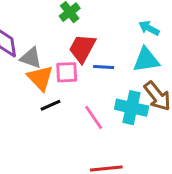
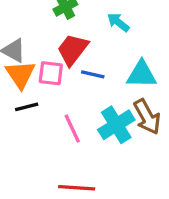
cyan arrow: (149, 28) -> (118, 22), moved
cyan cross: (132, 108) -> (116, 125), turned 36

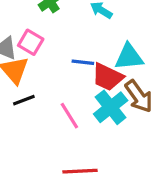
red trapezoid: (73, 49) -> (108, 77), moved, turned -96
pink square: (51, 73) -> (31, 42), moved, turned 30

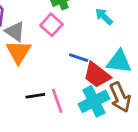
pink square: (31, 42) -> (51, 25), moved
black line: (24, 100) -> (35, 96), moved

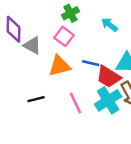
orange triangle: (19, 52) -> (59, 66), moved, turned 50
black line: (35, 96) -> (36, 99), moved

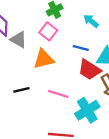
blue line: (91, 63) -> (81, 48), moved
cyan cross: (108, 100) -> (87, 110), moved
pink line: (76, 103) -> (58, 94), turned -48

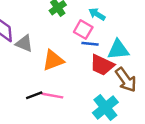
pink square: (48, 31) -> (83, 30), moved
pink line: (58, 94) -> (52, 96), moved

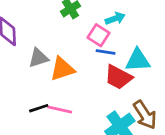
cyan arrow: (97, 14) -> (115, 18), turned 126
gray triangle: (24, 43) -> (38, 58), moved, turned -42
brown arrow: (126, 80) -> (145, 115), moved

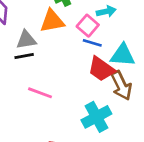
orange triangle: (62, 69) -> (52, 21), moved
black line: (39, 108) -> (24, 56), moved
brown arrow: (145, 115) -> (121, 86), moved

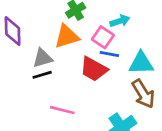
red trapezoid: (101, 69) -> (94, 69), moved

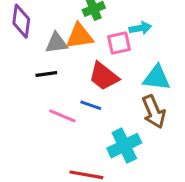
pink square: (103, 37) -> (119, 43), turned 35
blue line: (109, 54) -> (91, 105), moved
gray triangle: (43, 58) -> (56, 43), moved

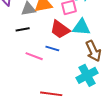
cyan triangle: (157, 78) -> (81, 27), moved
cyan cross: (124, 146) -> (87, 75), moved

